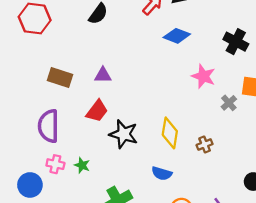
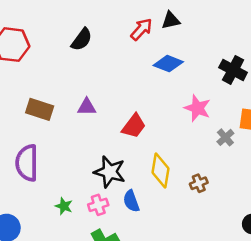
red trapezoid: (97, 111) -> (134, 126), moved
pink cross: (55, 164) -> (98, 205), moved, turned -30
blue semicircle: (162, 173) -> (131, 201), moved, turned 54

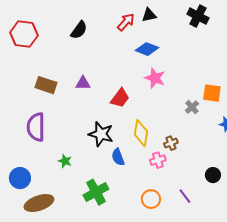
black cross: (233, 70) -> (198, 16), moved
pink star: (197, 108) -> (155, 78), moved
pink cross: (98, 205) -> (158, 160), moved

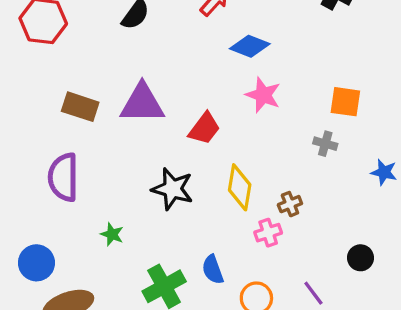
purple triangle: (83, 83) -> (142, 103), size x1.8
orange square: (212, 93) -> (345, 102), moved
gray cross: (192, 107) -> (325, 144), turned -32
blue semicircle: (118, 157) -> (213, 270), moved

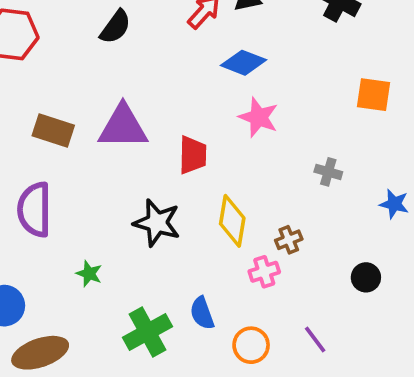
orange square: (345, 102) -> (373, 95), moved
red trapezoid: (204, 129) -> (193, 155), turned -36
black circle: (360, 258) -> (366, 277), moved

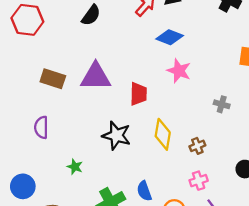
purple semicircle: (34, 210) -> (41, 127), size x0.7
pink cross: (264, 272) -> (199, 181), moved

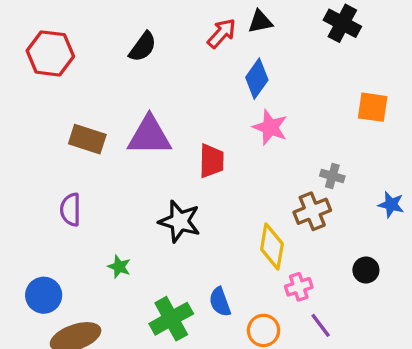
blue diamond: (170, 37) -> (257, 79), turned -76
yellow diamond: (163, 134) -> (272, 247), moved
brown cross: (197, 146) -> (312, 211), moved, size x1.5

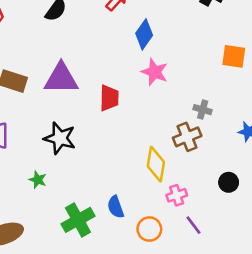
black star: (180, 221) -> (60, 138), moved

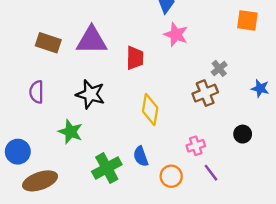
gray cross: (203, 110) -> (219, 68), turned 35
yellow diamond: (156, 164) -> (150, 109), moved
green star: (38, 180) -> (70, 132), size x1.5

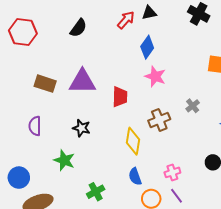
brown cross: (205, 93) -> (159, 120), moved
black star: (90, 94) -> (81, 128), size x0.7
blue semicircle: (141, 156) -> (135, 177), moved
green cross: (107, 168) -> (96, 192), size x0.7
purple line: (211, 173) -> (176, 196), moved

